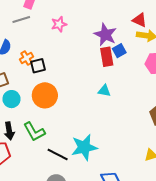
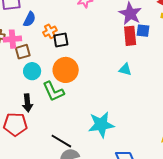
blue square: (119, 51) -> (143, 31), turned 32
green L-shape: (34, 132) -> (53, 91), moved
black line: (58, 154) -> (61, 141), moved

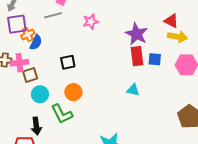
orange cross: (50, 31) -> (28, 34), moved
blue square: (143, 31) -> (155, 59), moved
orange circle: (66, 70) -> (73, 92), size x0.7

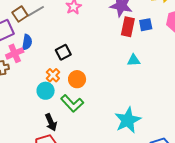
orange cross: (28, 34) -> (53, 75), moved
red rectangle: (137, 56) -> (128, 27), turned 36
pink cross: (19, 63) -> (15, 53), moved
brown square: (30, 75) -> (20, 14), moved

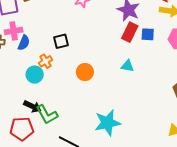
blue semicircle: (27, 42) -> (24, 43), moved
orange circle: (77, 79) -> (85, 72), moved
green L-shape: (72, 103) -> (47, 114), moved
black arrow: (51, 122) -> (32, 106), turned -54

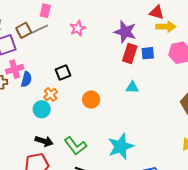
green L-shape: (47, 114) -> (75, 146), moved

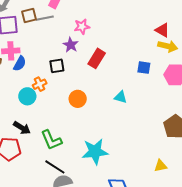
purple star: (125, 32) -> (71, 45), moved, size x0.7
red rectangle: (130, 53) -> (97, 58), moved

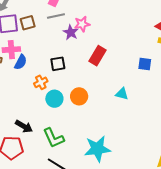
brown square: (29, 15) -> (28, 23), moved
gray line: (45, 18) -> (56, 16), moved
purple star: (71, 45) -> (71, 32), moved
cyan circle: (27, 96) -> (54, 99), moved

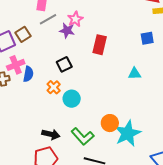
orange circle: (79, 96) -> (110, 123), moved

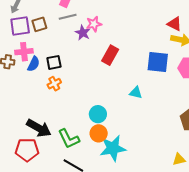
blue square: (147, 38) -> (158, 62), size x1.6
black square: (64, 64) -> (54, 62), moved
cyan circle: (72, 99) -> (98, 114), moved
black arrow: (51, 134) -> (39, 128), size x1.4

